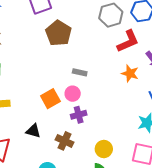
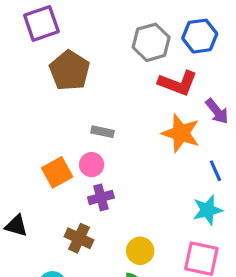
red L-shape: (128, 41) -> (178, 83), turned 45
orange star: (130, 73) -> (181, 133), size x1.4
black triangle: (33, 131) -> (16, 226), moved

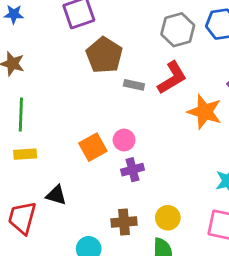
red L-shape: (178, 83) -> (172, 78), moved, turned -52
gray rectangle: (103, 132) -> (134, 85), moved
brown cross: (79, 238) -> (124, 222), moved, turned -30

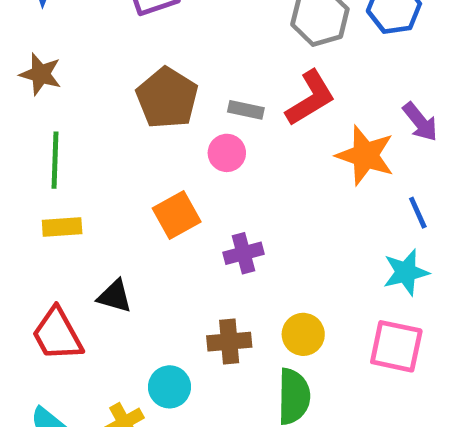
brown pentagon: (104, 55) -> (167, 98), moved
pink circle: (124, 140) -> (227, 153), moved
red trapezoid: (22, 218) -> (57, 334), turned -44

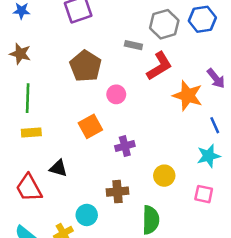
gray rectangle: (246, 110) -> (133, 45), moved
yellow circle: (303, 334) -> (164, 176), moved
pink square: (396, 346) -> (204, 194), size x0.7

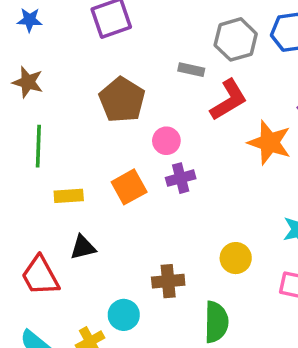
yellow rectangle: (31, 133) -> (69, 196), moved
purple cross: (125, 146) -> (181, 178), moved
black triangle: (58, 168) -> (83, 247), turned -30

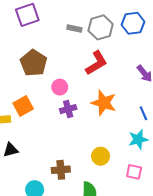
gray rectangle: (191, 70) -> (74, 28), moved
orange star: (269, 143) -> (104, 103), moved
orange square: (129, 187) -> (23, 106), moved

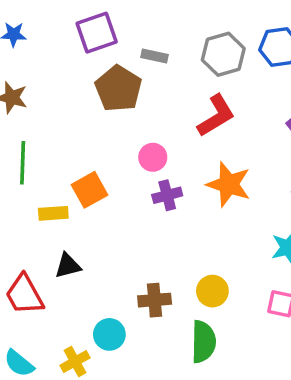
gray rectangle: (74, 28) -> (155, 56), moved
brown pentagon: (34, 63) -> (118, 89), moved
yellow circle: (101, 156) -> (212, 291), moved

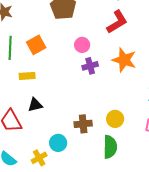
orange square: (89, 190) -> (36, 45), moved

